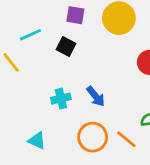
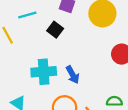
cyan cross: (61, 99) -> (44, 72), size x1.5

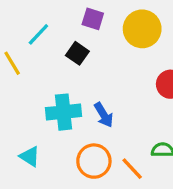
cyan line: (27, 15) -> (38, 34), turned -30

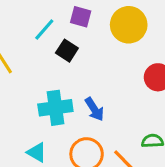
cyan line: (38, 34) -> (44, 29), moved
cyan triangle: (30, 156) -> (37, 152), moved

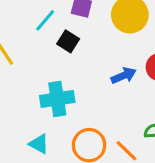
blue arrow: (94, 109) -> (124, 76), moved, turned -80

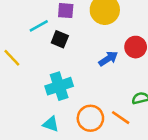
cyan line: (45, 20) -> (39, 26), turned 30

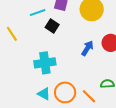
blue arrow: (108, 59) -> (87, 48), turned -35
cyan triangle: (51, 124) -> (44, 94), moved

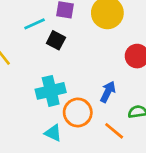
blue arrow: (87, 48) -> (108, 92), moved
orange circle: (65, 92) -> (78, 112), moved

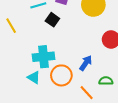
cyan triangle: (53, 133) -> (34, 77), moved

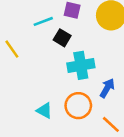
cyan cross: (43, 57) -> (81, 65), moved

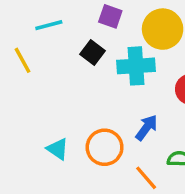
cyan line: (43, 21) -> (49, 25), moved
cyan cross: (81, 65) -> (136, 66), moved

